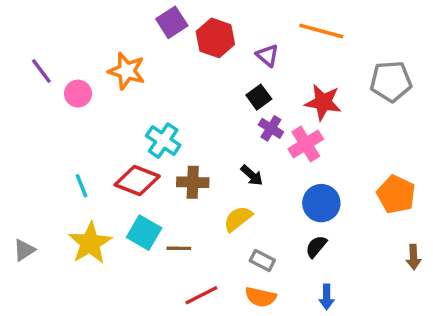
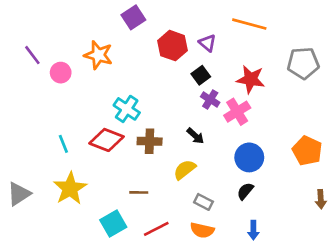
red hexagon: (215, 38) -> (172, 46), moved
cyan square: (144, 233) -> (113, 223), moved, turned 30
gray triangle: (24, 250) -> (19, 194), size x1.4

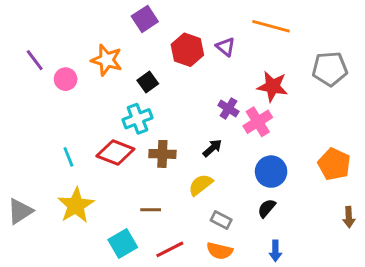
black square: (201, 75) -> (148, 82), moved
cyan cross: (127, 109) -> (137, 119), turned 35
black arrow: (195, 136) -> (212, 148), turned -84

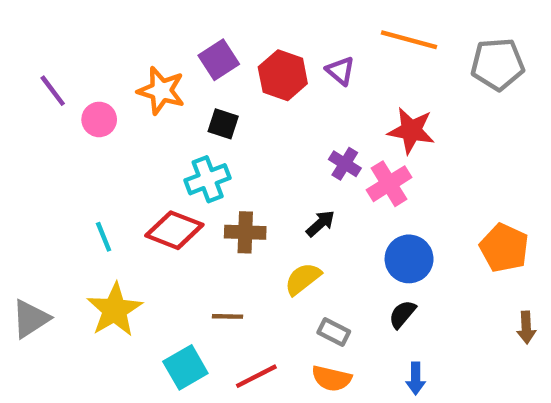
purple square: (145, 19) -> (219, 60), moved
gray pentagon: (330, 69) -> (498, 64), moved
black square: (148, 82) -> (223, 124), turned -36

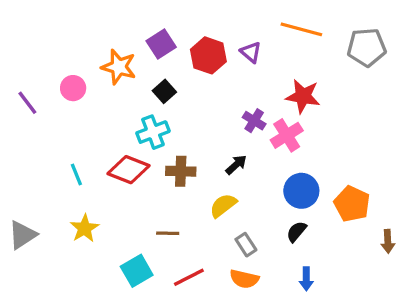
purple line: (53, 91) -> (27, 103), moved
black square: (223, 124) -> (164, 91), turned 30
orange pentagon: (504, 248) -> (352, 204), moved
yellow star: (115, 310) -> (84, 228), size x0.7
gray rectangle: (334, 332) -> (246, 245), turned 30

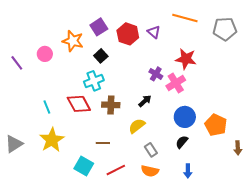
red diamond: (129, 170) -> (79, 104), turned 40
yellow star: (84, 228) -> (52, 140), size x1.4
cyan square: (137, 271) -> (84, 166), turned -30

